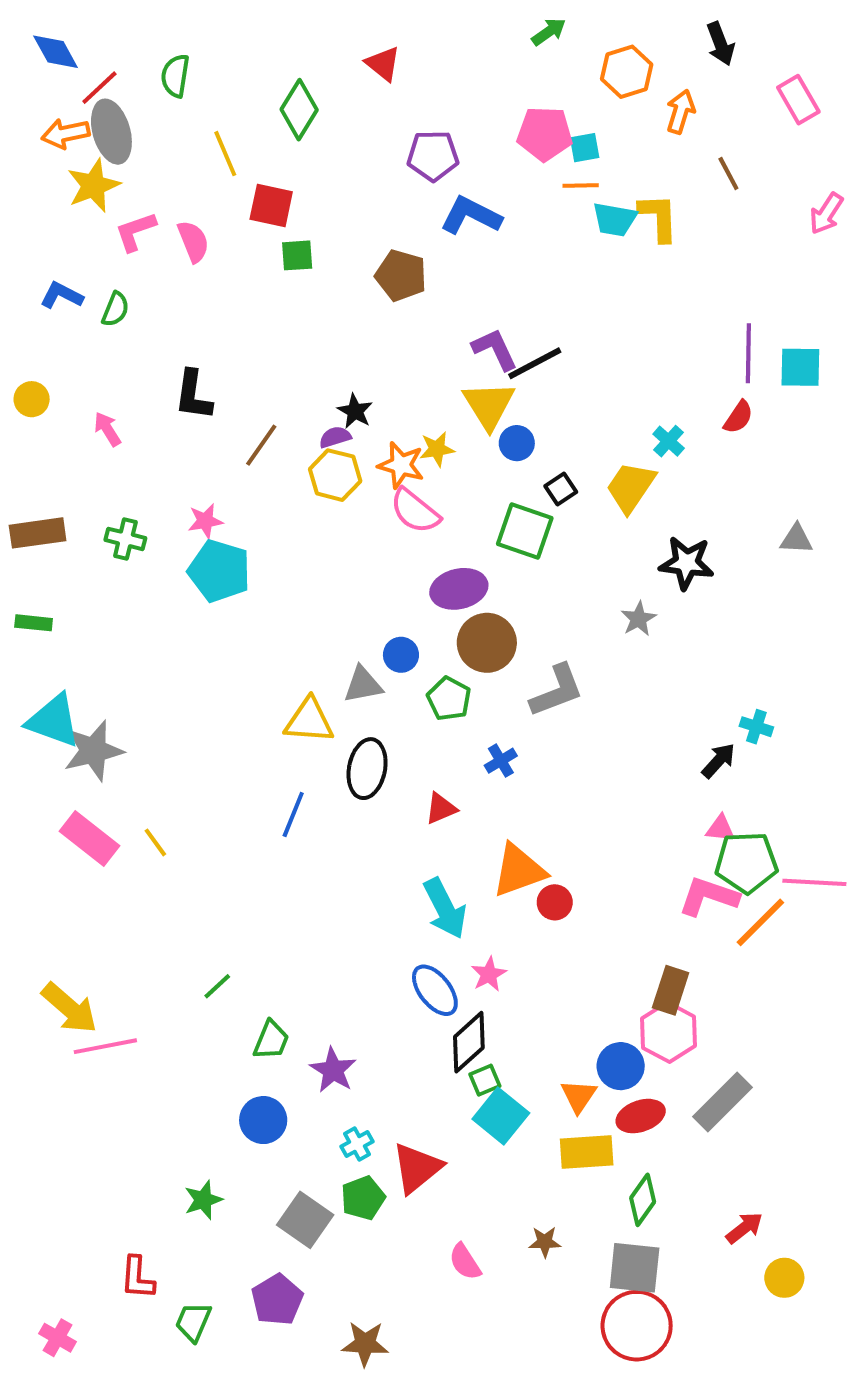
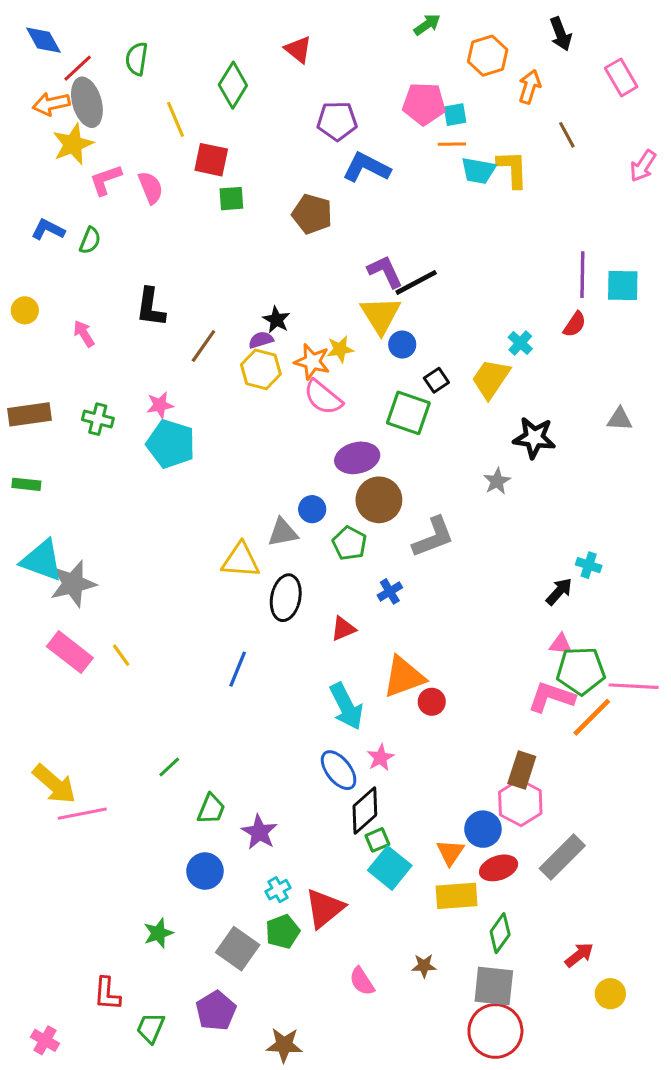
blue line: (293, 815) -> (238, 669), moved

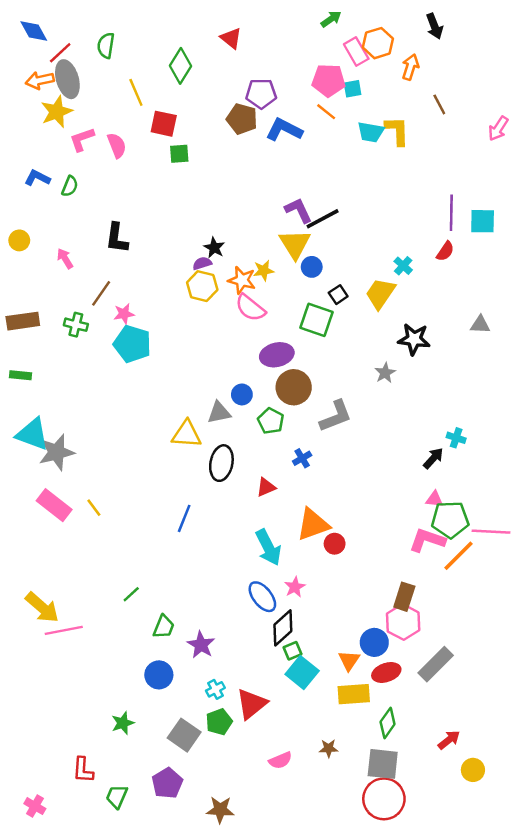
pink rectangle: (621, 77) -> (356, 51), moved
orange line: (452, 144) -> (326, 112), moved, turned 40
brown pentagon: (312, 214) -> (242, 119), moved
brown line: (203, 346) -> (101, 293), moved
pink semicircle: (362, 981) -> (280, 760), turned -80

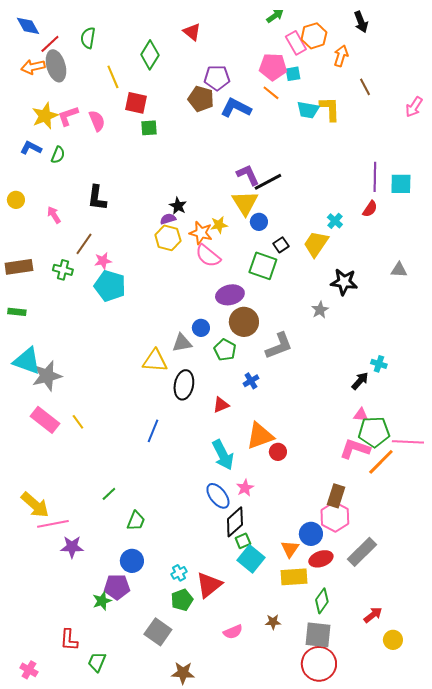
yellow star: (57, 112) -> (45, 116), moved
purple star: (201, 645) -> (72, 547), moved, turned -30
gray square: (184, 735) -> (158, 632), moved
purple pentagon: (167, 783) -> (117, 587), moved, turned 30

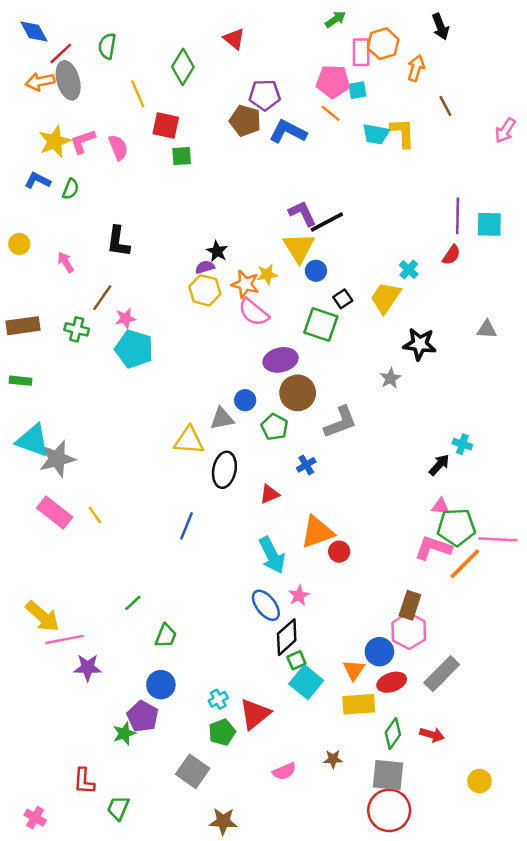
pink rectangle: (296, 43) -> (361, 52), turned 30
purple pentagon: (117, 587) -> (143, 716), turned 30
red arrow: (373, 615) -> (432, 735), moved, turned 54

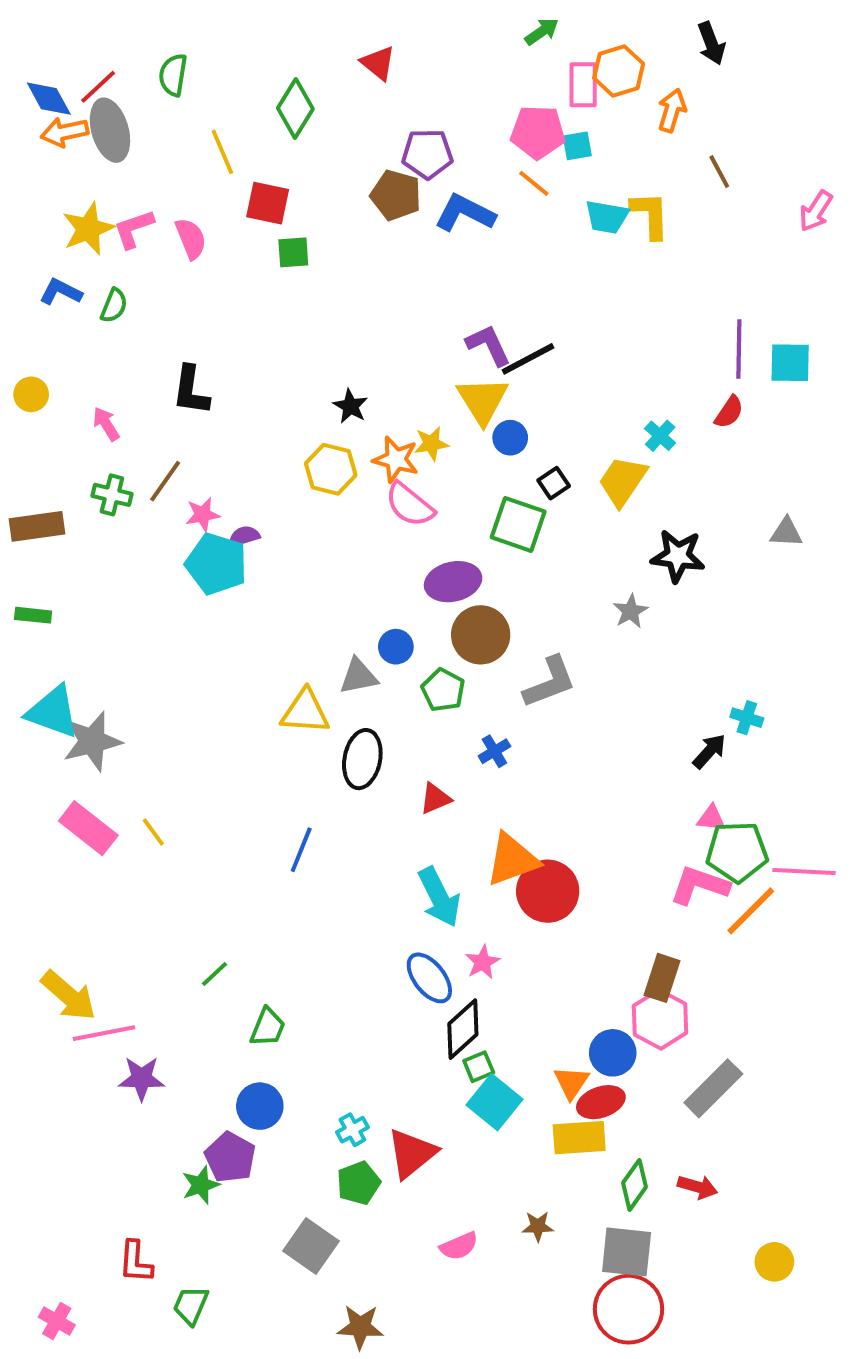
blue diamond: (34, 32) -> (49, 99), moved
purple semicircle: (205, 267) -> (244, 536), moved
green cross: (77, 329) -> (112, 495), moved
red circle: (339, 552) -> (548, 891), size x1.8
red ellipse: (392, 682) -> (601, 1102), moved

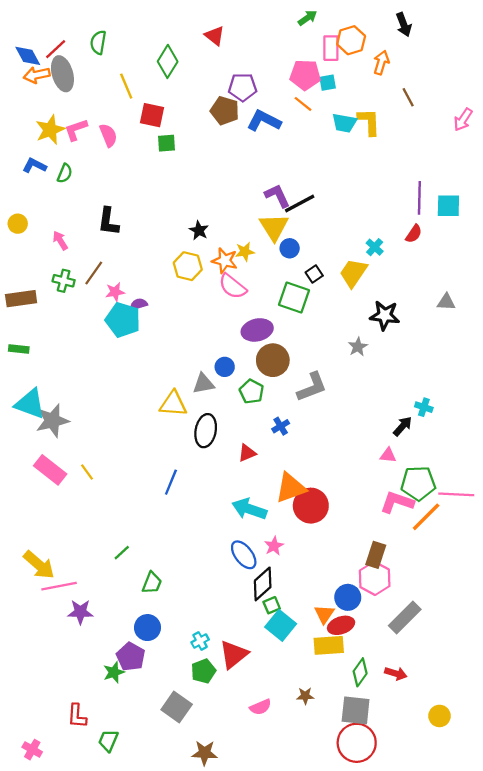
pink triangle: (711, 818) -> (388, 455), moved
cyan arrow: (439, 897) -> (249, 509), turned 136

